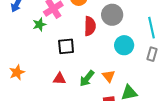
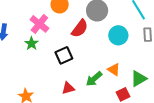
red semicircle: (90, 26) -> (80, 28), turned 54
green arrow: (87, 78) -> (94, 79), turned 30

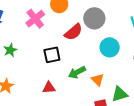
green star: (32, 43) -> (10, 50), moved
green arrow: (94, 79) -> (77, 72), moved

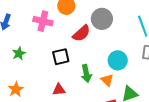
pink cross: (35, 19) -> (43, 21), turned -36
cyan circle: (110, 47) -> (118, 60), moved
green arrow: (77, 72) -> (86, 73), turned -72

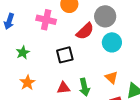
cyan circle: (118, 60) -> (112, 42), moved
green arrow: (86, 73) -> (84, 87), moved
orange star: (16, 89) -> (27, 83), moved

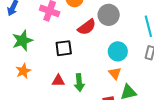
cyan circle: (112, 42) -> (118, 51), moved
green star: (23, 53) -> (22, 41), size x1.5
orange triangle: (112, 77) -> (115, 73), moved

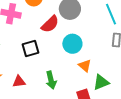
cyan circle: (118, 51) -> (72, 44), moved
red triangle: (58, 81) -> (19, 82), moved

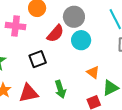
cyan circle: (72, 44) -> (81, 40), moved
red triangle: (19, 82) -> (29, 93), size x1.5

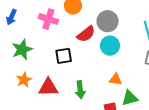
orange triangle: (93, 72) -> (115, 79), turned -40

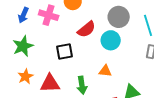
blue arrow: (11, 17) -> (23, 15), moved
gray circle: (108, 21) -> (119, 17), moved
orange triangle: (115, 79) -> (105, 71), moved

